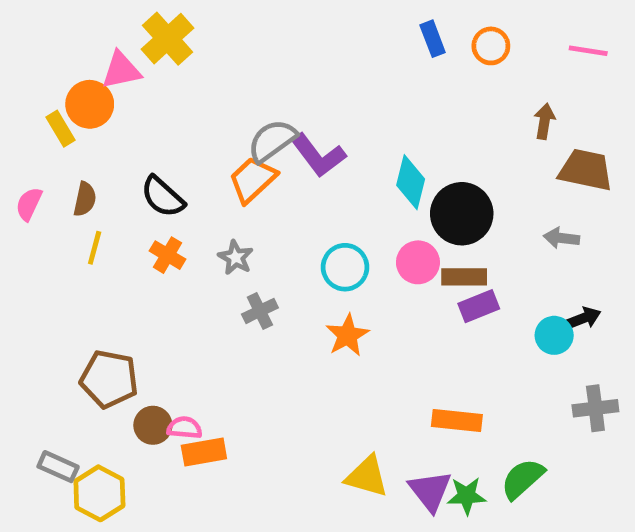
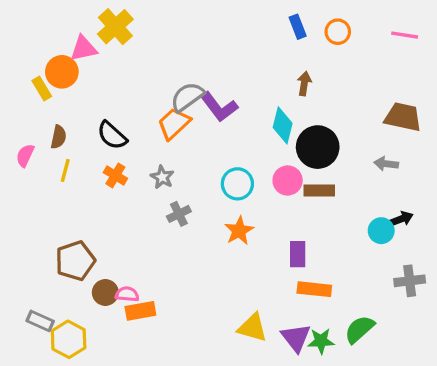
brown arrow: (544, 121) -> (304, 84), moved
pink semicircle: (29, 204) -> (25, 155), moved
purple rectangle: (479, 306) -> (298, 254), moved, turned -68
brown pentagon: (109, 379) -> (75, 261), turned -30

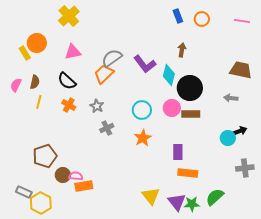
pink triangle: (84, 48) -> (73, 52), moved
purple L-shape: (219, 107) -> (145, 64), moved
pink semicircle: (25, 155) -> (16, 85), moved
yellow triangle: (252, 328) -> (151, 196), turned 36

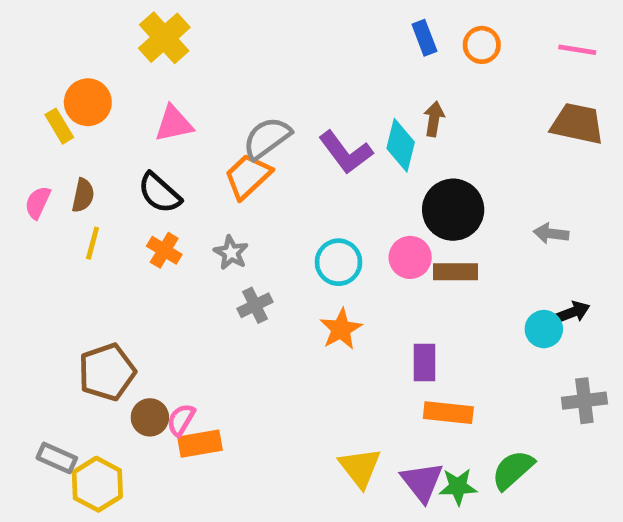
brown trapezoid: (241, 70) -> (577, 124), moved
cyan diamond: (169, 75) -> (401, 145), moved
pink semicircle: (76, 176) -> (181, 420), turned -64

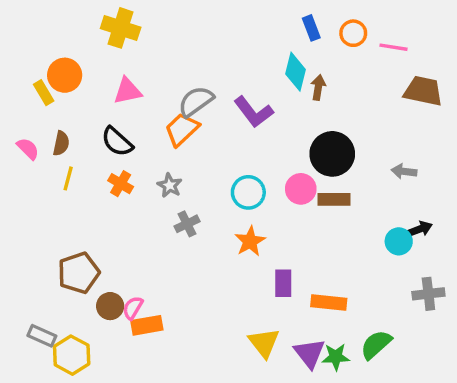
yellow cross: (164, 38) -> (121, 28), turned -30
pink line: (577, 50) -> (393, 47), moved
cyan diamond: (401, 145) -> (296, 72), moved
pink semicircle: (38, 203) -> (28, 149), turned 110
purple rectangle: (424, 362) -> (283, 283), moved

